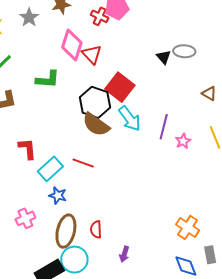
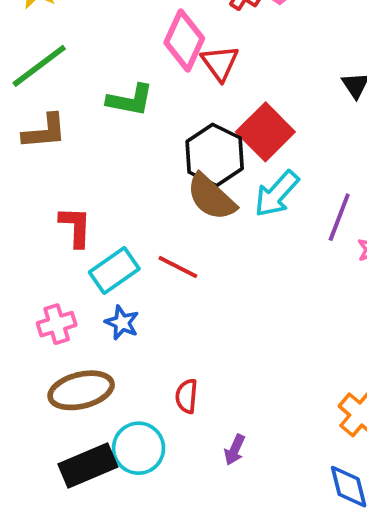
cyan arrow: (130, 119) -> (277, 194), turned 72
pink cross: (25, 218) -> (57, 324), moved
brown ellipse: (66, 231) -> (81, 390), moved, turned 56

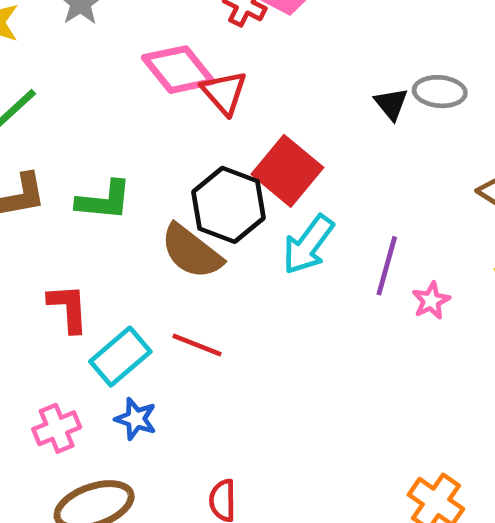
pink diamond: (184, 40) -> (178, 70), turned -58
green L-shape: (130, 100) -> (104, 201), moved
brown semicircle: (211, 197) -> (191, 252), moved

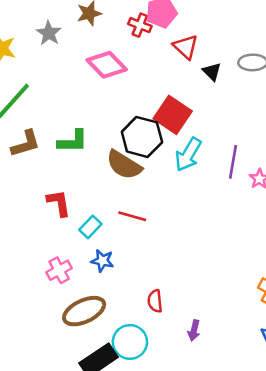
red triangle: (224, 93) -> (186, 47), moved
black triangle: (391, 104) -> (212, 72), moved
cyan rectangle: (120, 357) -> (90, 227), size x0.7

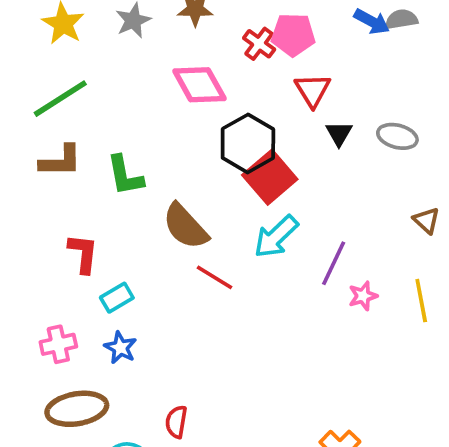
black hexagon: (142, 137) -> (248, 143), moved
green L-shape: (73, 141) -> (125, 176), turned 64
red line: (132, 216) -> (215, 277), moved

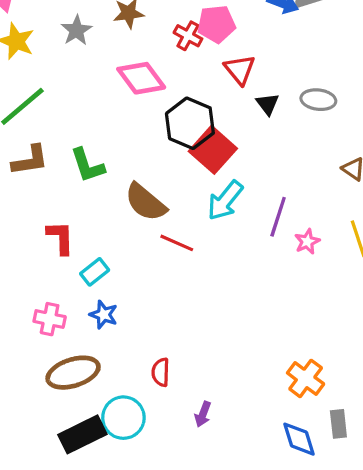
pink cross: (58, 344) -> (50, 319), turned 32

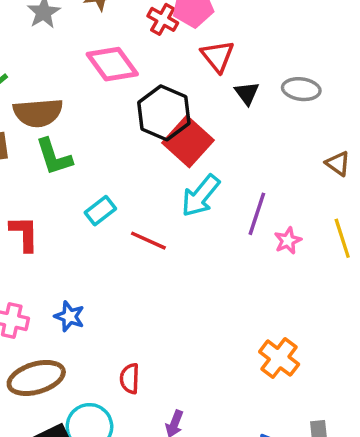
brown semicircle: (146, 202) -> (38, 113), moved, turned -45
cyan rectangle: (95, 272) -> (100, 211), moved
orange cross: (306, 378) -> (279, 358), moved

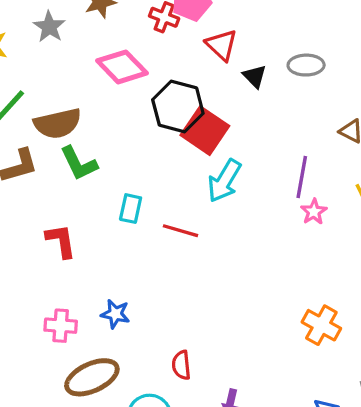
cyan rectangle: (100, 211) -> (131, 209), turned -32
purple line: (257, 214) -> (302, 177), moved

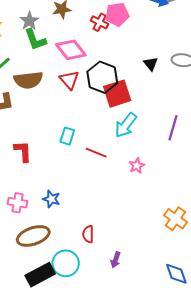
red triangle: (222, 45) -> (69, 80), moved
red square: (205, 131) -> (117, 94), turned 32
green L-shape: (79, 163) -> (35, 40), moved
pink star: (314, 212) -> (137, 166), moved

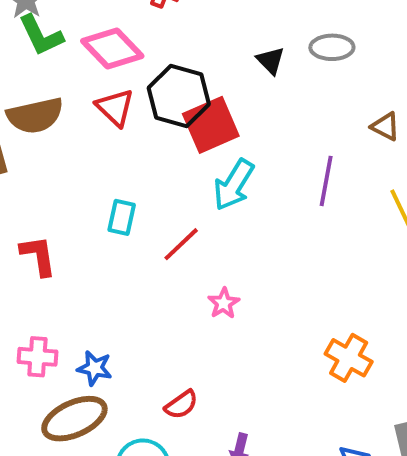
red line: (96, 153) -> (181, 244), turned -60
pink star: (137, 166) -> (224, 303), moved
blue star: (51, 199) -> (95, 368), moved
red semicircle: (88, 234) -> (181, 405), turned -120

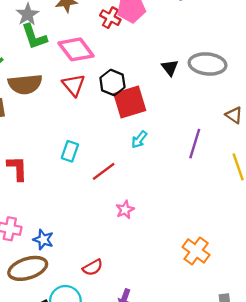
gray ellipse: (332, 47) -> (208, 64), size x1.4
black hexagon: (179, 96) -> (112, 82), size x0.7
cyan arrow: (234, 185) -> (139, 139), size x0.6

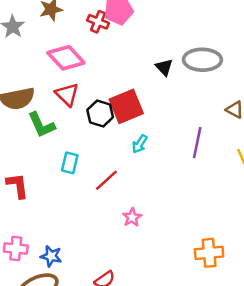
green L-shape: (34, 37) -> (41, 125), moved
black hexagon: (112, 82) -> (100, 114), moved
orange cross: (196, 251) -> (209, 253), turned -36

